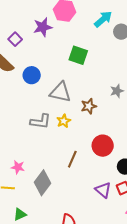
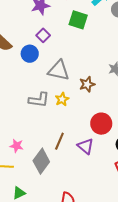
purple square: (15, 39) -> (43, 35), moved
green square: (78, 55) -> (78, 20), moved
brown line: (72, 159) -> (59, 141), moved
purple triangle: (103, 190) -> (86, 146), moved

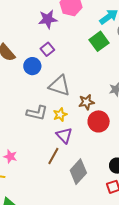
green square: (78, 20) -> (99, 41), moved, turned 30
red circle: (101, 124) -> (99, 121), moved
purple triangle: (86, 146) -> (64, 135), moved
gray diamond: (41, 161) -> (78, 172), moved

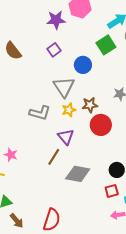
blue circle: (32, 66) -> (83, 65), moved
gray triangle: (59, 86) -> (64, 87), turned 35
yellow star: (60, 115) -> (69, 110), moved
gray diamond: (78, 172) -> (78, 174), turned 55

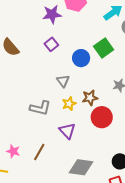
green square: (106, 45) -> (104, 48), moved
gray triangle: (64, 87) -> (63, 81), size x0.6
brown line: (54, 157) -> (39, 152), moved

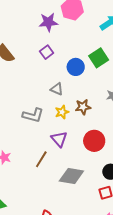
gray triangle: (63, 81) -> (57, 89), turned -32
red circle: (102, 117) -> (94, 141), moved
brown line: (39, 152) -> (41, 159), moved

